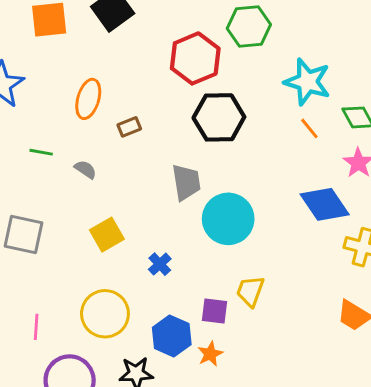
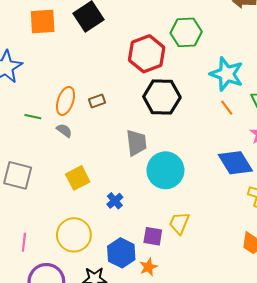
orange ellipse: (88, 99) -> (65, 101), moved

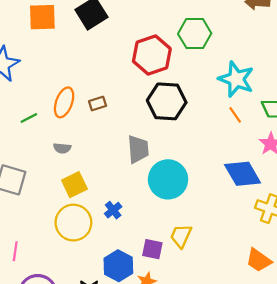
green line: (33, 117) -> (29, 118), turned -42
gray semicircle: (64, 130) -> (62, 148), moved, turned 147
yellow circle: (74, 235) -> (73, 223), moved

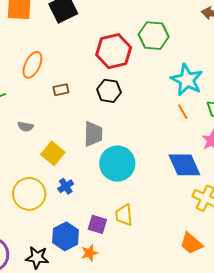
black hexagon: (167, 101) -> (109, 91), moved, size x0.7
orange ellipse: (64, 102) -> (32, 65), moved
yellow square: (74, 185) -> (53, 153), moved, turned -30
yellow trapezoid: (181, 236) -> (124, 215), turned -35

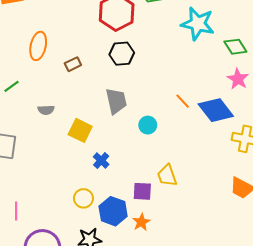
orange line: (183, 112) -> (183, 101), moved
cyan circle: (117, 164) -> (148, 125), size x0.5
yellow circle: (29, 194) -> (83, 198), moved, size x0.6

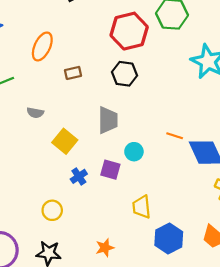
orange line: (183, 101) -> (175, 136), turned -42
purple square: (142, 191) -> (110, 170), moved
blue hexagon: (113, 211) -> (169, 239), moved

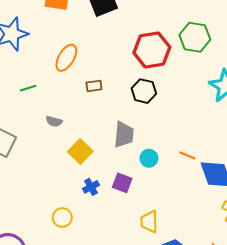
cyan circle: (134, 152) -> (149, 158), moved

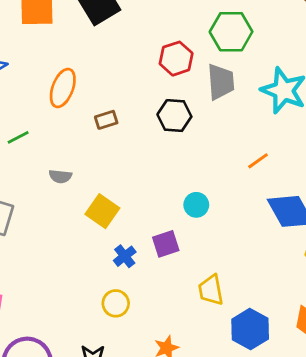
red hexagon: (152, 50) -> (176, 59), size x0.7
gray trapezoid: (124, 135) -> (221, 82), moved
orange line: (187, 155) -> (258, 161), moved, turned -49
purple square: (122, 183) -> (166, 244), turned -30
yellow circle: (62, 218) -> (116, 303), moved

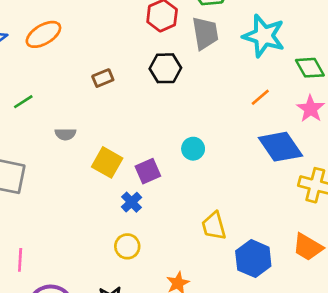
orange ellipse: (63, 88) -> (43, 34), moved, turned 44
orange line: (258, 161) -> (260, 97), moved
purple square: (166, 244) -> (148, 171), moved

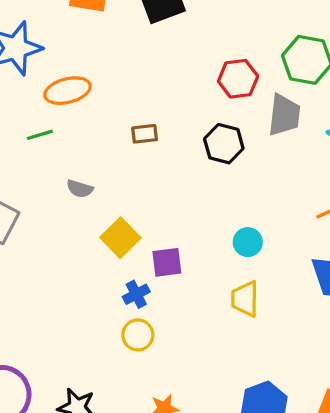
orange ellipse: (43, 34) -> (68, 91), moved
cyan circle: (193, 149) -> (248, 242), moved
yellow trapezoid: (214, 226) -> (245, 299), moved
yellow circle: (127, 246) -> (138, 335), moved

